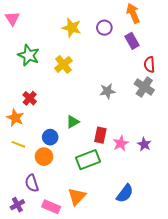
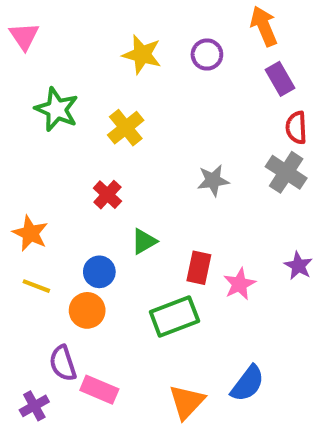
purple rectangle: (132, 41) -> (280, 79), moved
red cross: (30, 98) -> (107, 195), moved
purple star: (144, 144) -> (298, 266), moved
orange triangle: (77, 196) -> (187, 402), moved
pink rectangle: (51, 207) -> (99, 390), moved

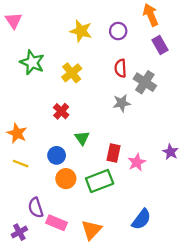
red semicircle: (296, 128) -> (120, 68), moved
gray cross: (286, 172) -> (145, 82), moved
green triangle: (144, 241) -> (82, 138), turned -35
orange circle: (87, 310) -> (66, 179), moved
orange triangle: (187, 402) -> (91, 230), moved

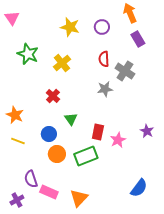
blue semicircle: (141, 219) -> (139, 188), moved

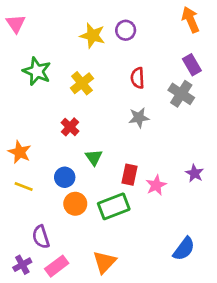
orange arrow: (130, 13) -> (191, 20), moved
purple circle: (102, 27) -> (126, 30), moved
purple rectangle: (138, 39) -> (192, 65), moved
gray cross: (125, 71) -> (181, 94), moved
pink rectangle: (49, 192) -> (57, 266), moved, turned -60

